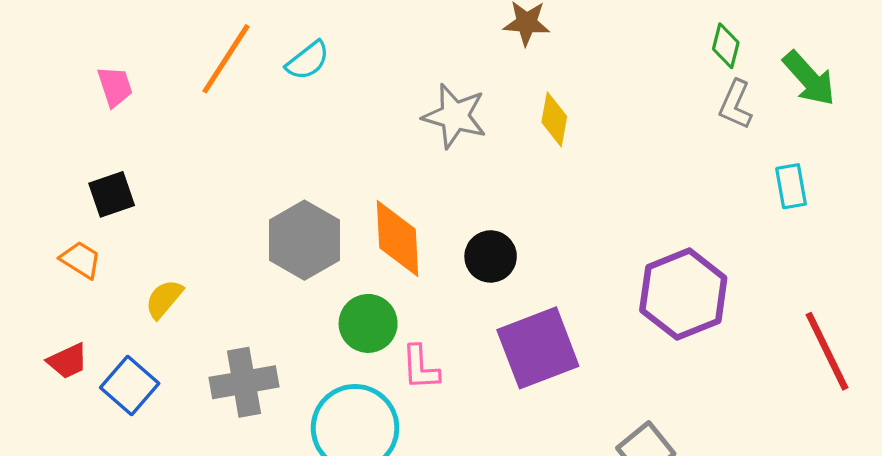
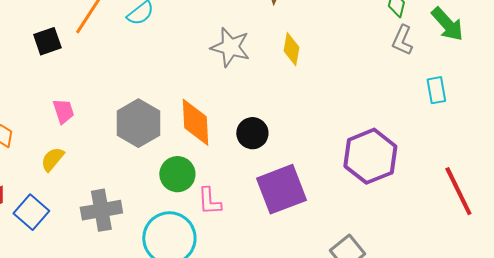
pink trapezoid: (115, 87) -> (63, 111), moved
black square: (112, 194) -> (47, 41), moved

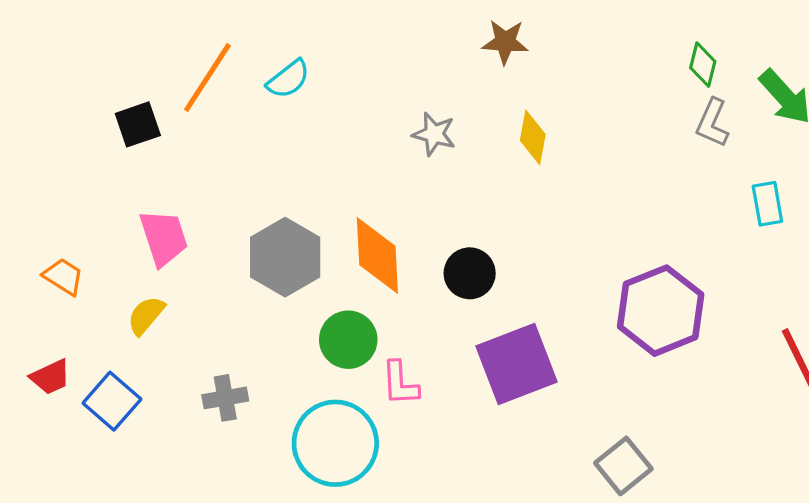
gray star: (230, 47) -> (434, 134), size x0.7
pink trapezoid: (63, 111) -> (164, 238), size x1.4
gray cross: (101, 210) -> (225, 398), size x0.7

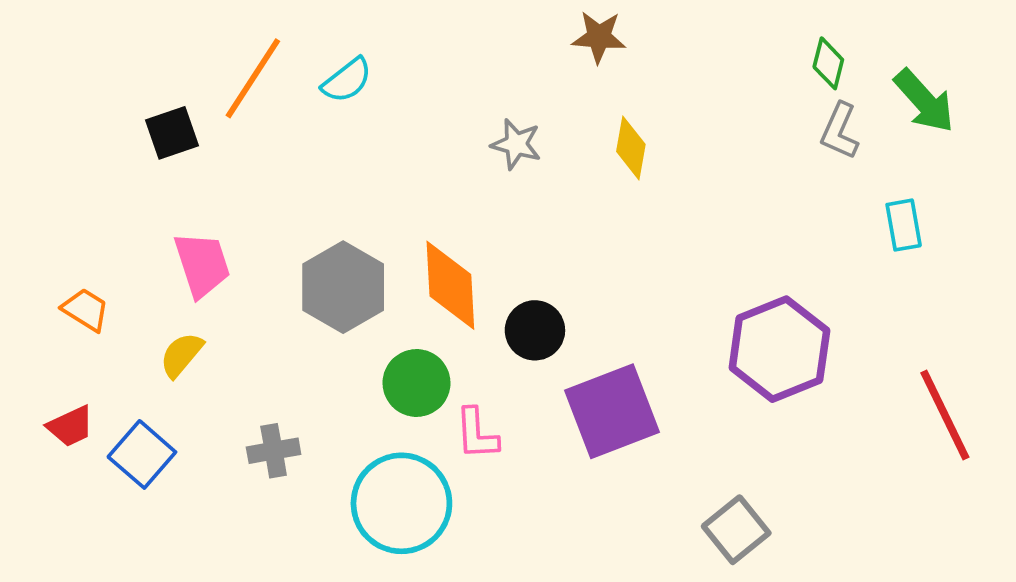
black circle: (470, 273) -> (535, 330), moved

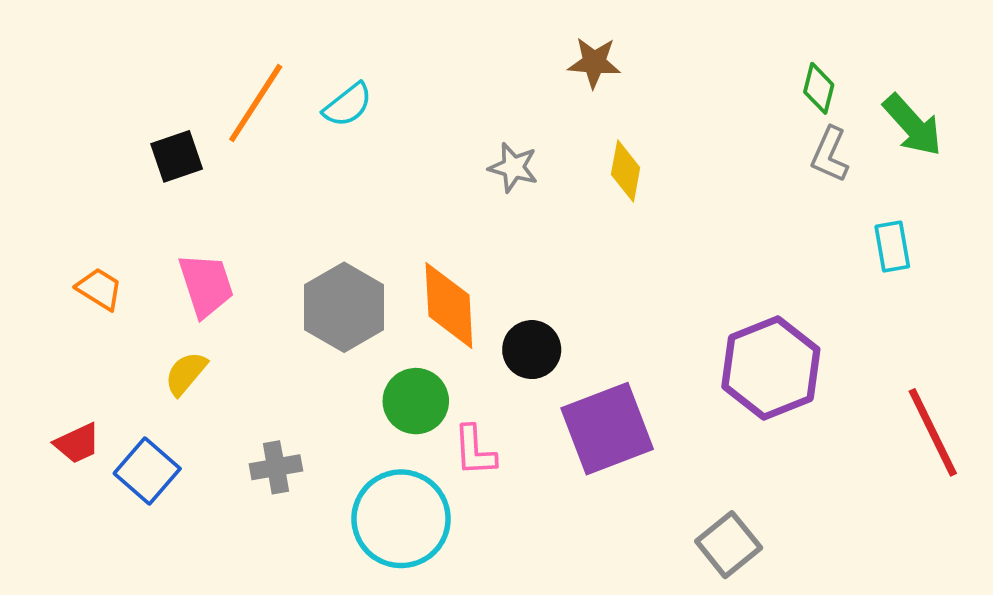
orange trapezoid: (86, 310) -> (99, 289), moved

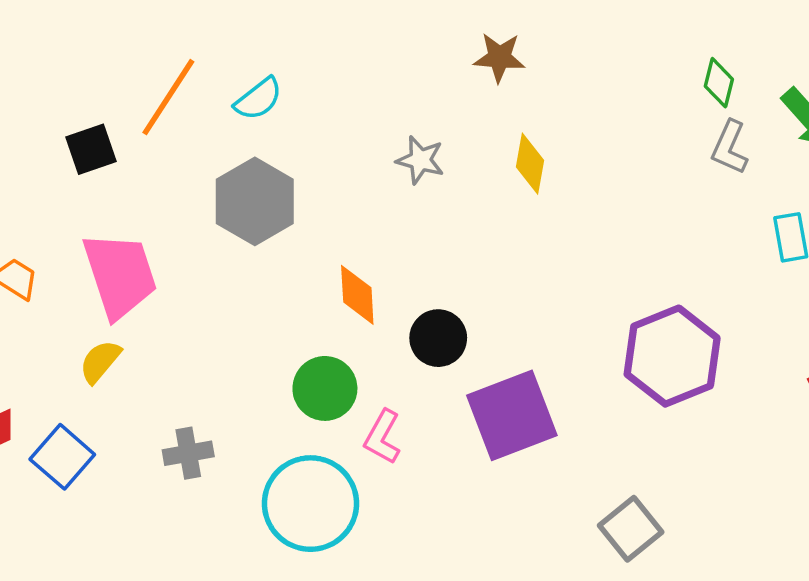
pink trapezoid: (206, 285) -> (120, 275), size x1.4
orange diamond: (449, 305) -> (357, 295), size x0.7
gray hexagon: (344, 307) -> (255, 201), moved
pink L-shape: (475, 451) -> (382, 437), turned 32

